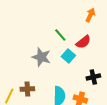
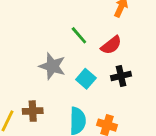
cyan square: (68, 56) -> (86, 79), moved
black cross: (93, 77) -> (121, 76), moved

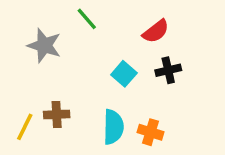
green line: (79, 35) -> (87, 19), moved
gray star: (52, 66) -> (44, 45), moved

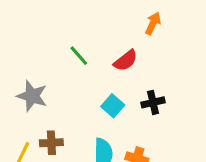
red semicircle: (156, 31) -> (126, 61), moved
gray star: (44, 45) -> (32, 96), moved

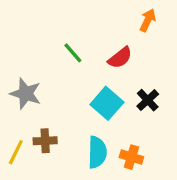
black cross: (153, 102) -> (148, 100), turned -30
cyan square: (113, 106) -> (107, 103), size x1.4

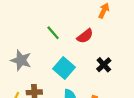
cyan square: (107, 103) -> (64, 68), moved

